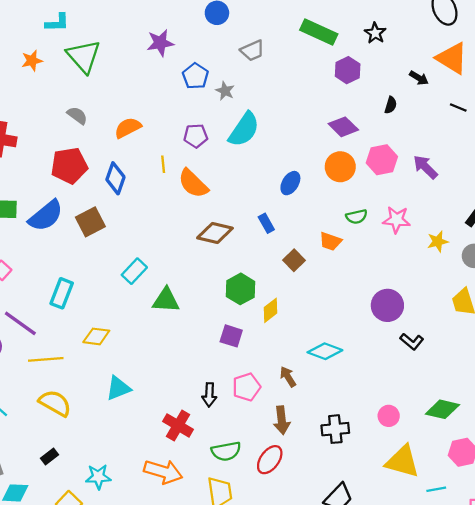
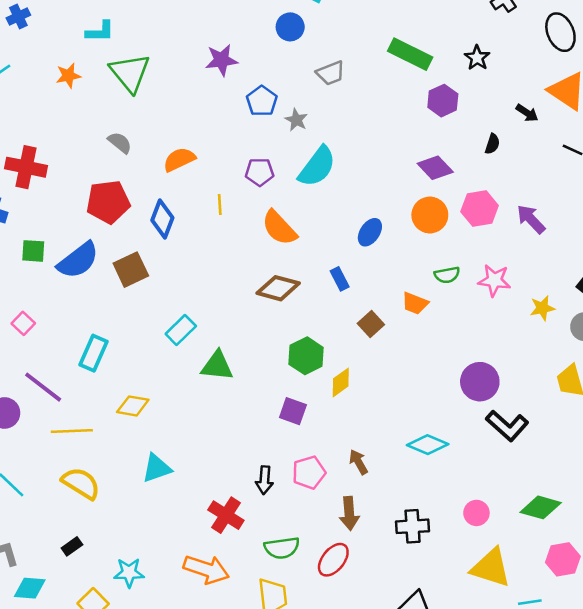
orange semicircle: (193, 183) -> (279, 228), moved
black L-shape: (412, 341) -> (507, 426), size x1.5
cyan diamond: (325, 351) -> (428, 445), moved

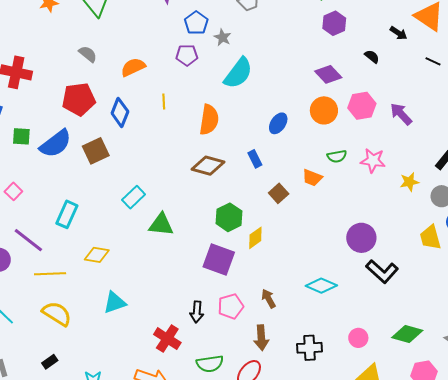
black semicircle: (492, 144) -> (372, 57), turned -70
purple pentagon: (260, 172) -> (187, 55), moved
orange semicircle: (279, 228) -> (209, 120), turned -128
purple square: (293, 411) -> (219, 260), size x1.5

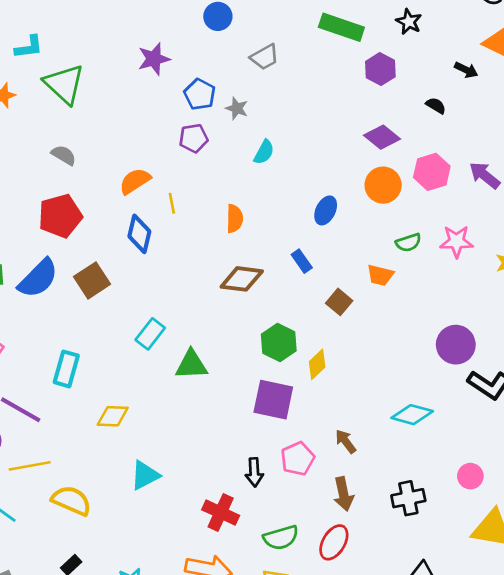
orange semicircle: (133, 67) -> (135, 181), moved
cyan semicircle: (238, 73) -> (264, 152), size x0.6
blue diamond: (120, 112) -> (139, 234), moved
orange semicircle: (209, 120) -> (235, 219), size x0.7
yellow line: (50, 274) -> (30, 466), moved

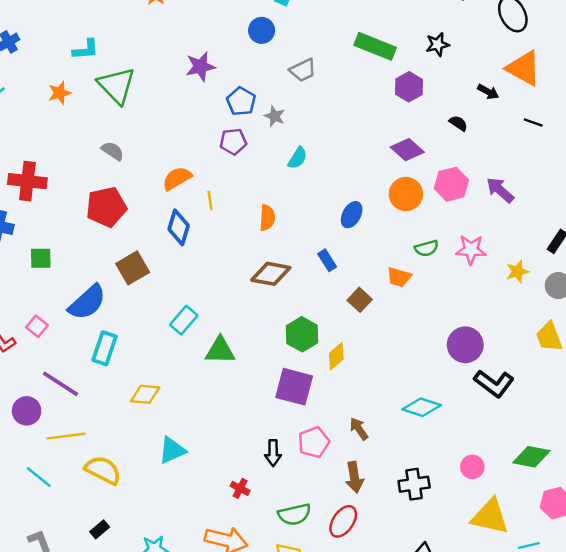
black star: (409, 22) -> (438, 44), turned 30
blue semicircle: (38, 278) -> (87, 302), moved
red cross: (221, 513) -> (240, 488), size x0.6

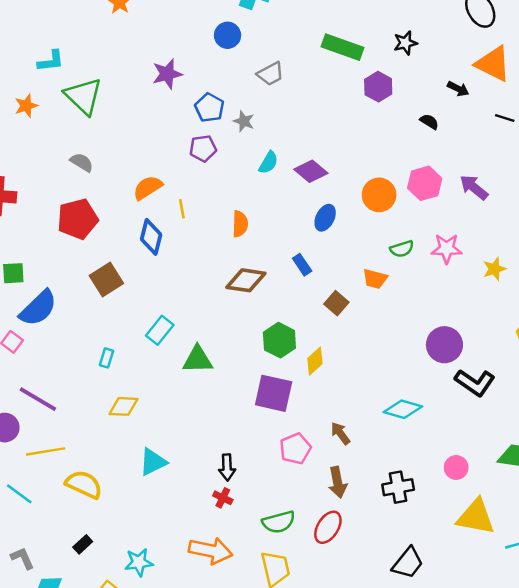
purple diamond: (407, 150) -> (311, 171), moved
blue semicircle: (87, 302) -> (38, 308), moved
cyan rectangle: (105, 348) -> (107, 358), moved, size x0.6
black arrow: (273, 453) -> (227, 467), moved

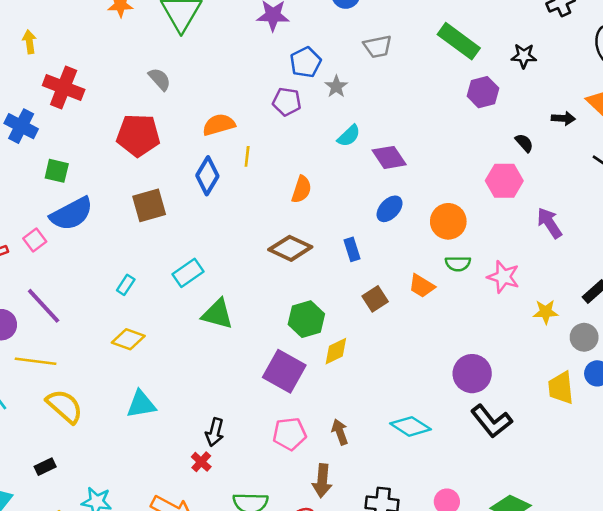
black arrow: (458, 89) -> (563, 118), turned -40
pink hexagon: (425, 183) -> (504, 181), moved
orange circle: (379, 195) -> (448, 221), moved

